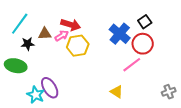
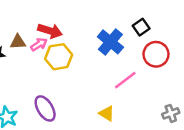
red circle: (143, 44) -> (156, 54), moved
purple ellipse: (50, 88) -> (45, 108), moved

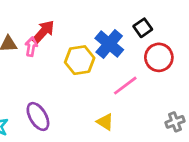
red arrow: (50, 31) -> (43, 32), turned -65
pink arrow: (39, 44) -> (31, 47), turned -49
yellow hexagon: (59, 57) -> (80, 60), moved

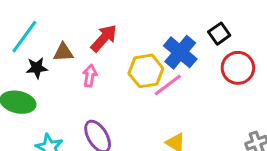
pink arrow: (31, 47) -> (90, 76), moved
pink line: (125, 86) -> (168, 85), moved

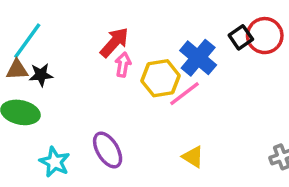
brown triangle: (63, 52) -> (17, 70), moved
red circle: (238, 68) -> (265, 36), moved
pink arrow: (90, 76) -> (123, 65), moved

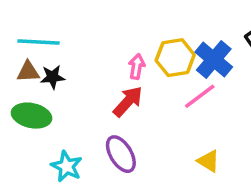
cyan line: (27, 41) -> (39, 42), turned 57
red arrow: (114, 42) -> (128, 102), moved
yellow hexagon: (161, 78) -> (175, 58), moved

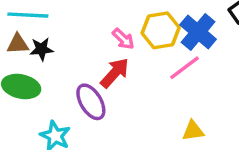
pink arrow: (137, 66) -> (123, 39), turned 125
purple ellipse: (121, 154) -> (91, 102), moved
yellow triangle: (208, 161) -> (193, 131), turned -40

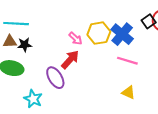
pink line: (184, 68) -> (127, 61), moved, turned 54
yellow triangle: (193, 131) -> (128, 92), moved, turned 32

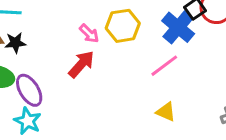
blue cross: (122, 34) -> (178, 27), moved
pink line: (127, 61) -> (164, 66), turned -54
purple ellipse: (55, 78) -> (29, 90), moved

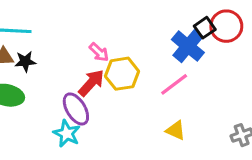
yellow hexagon: (123, 26) -> (122, 74), moved
purple ellipse: (29, 90) -> (76, 109), moved
cyan star: (28, 121) -> (67, 134), moved

